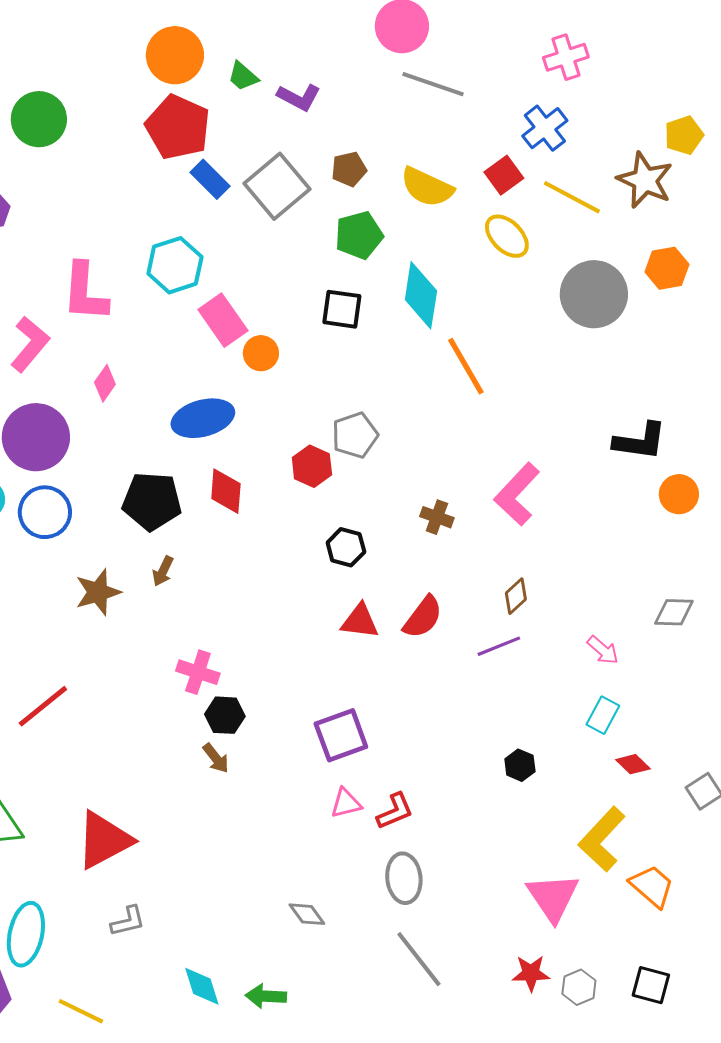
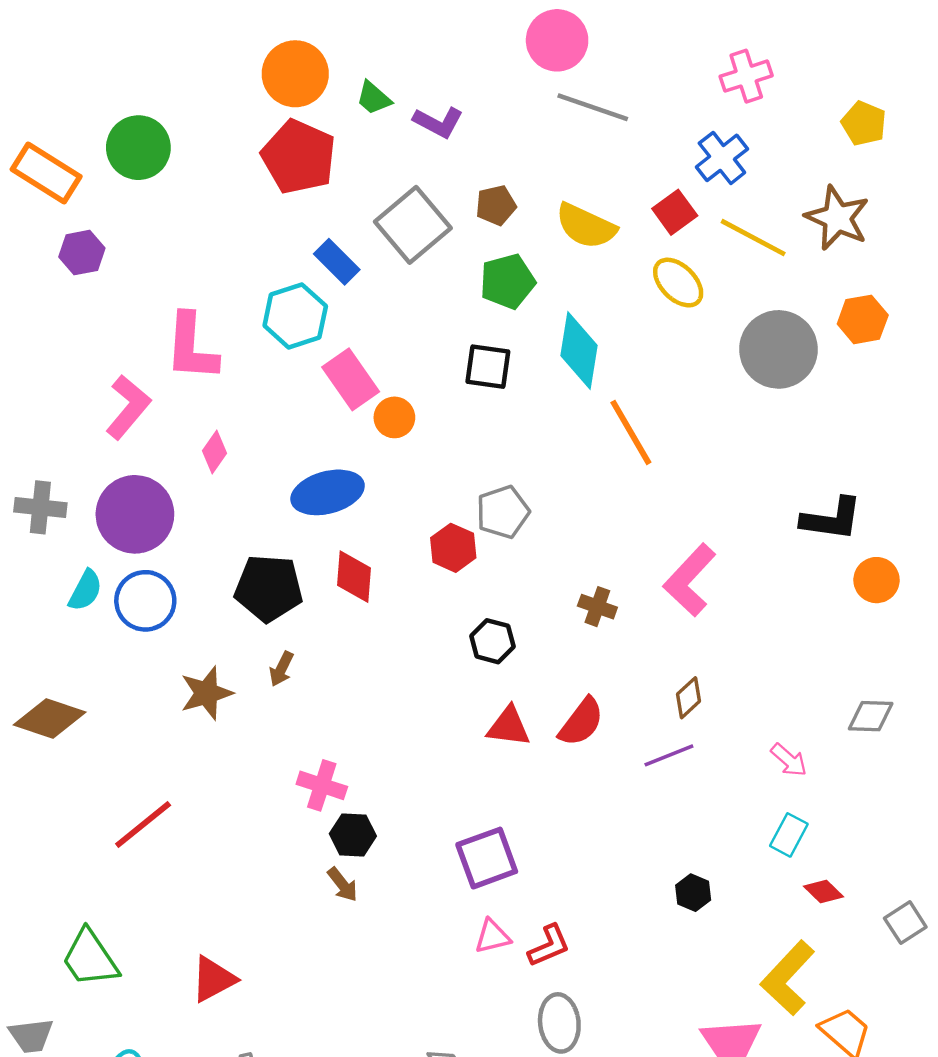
yellow pentagon: (684, 135) -> (864, 123), moved, turned -30
blue rectangle: (210, 179) -> (337, 262), moved
red triangle: (104, 840) -> (213, 979), size x0.7

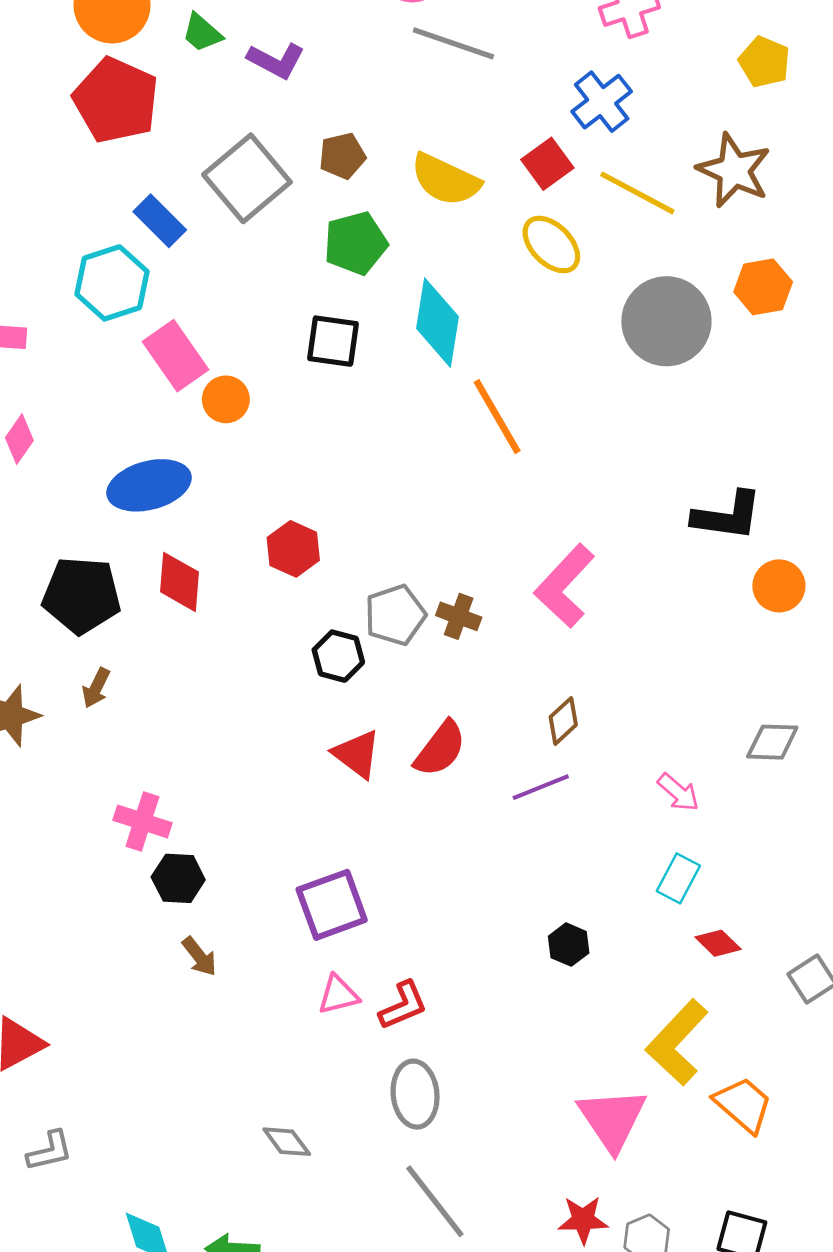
gray pentagon: (503, 512) -> (395, 615), moved
red triangle: (509, 727) -> (357, 754), turned 30
brown arrow: (343, 885) -> (199, 956), moved

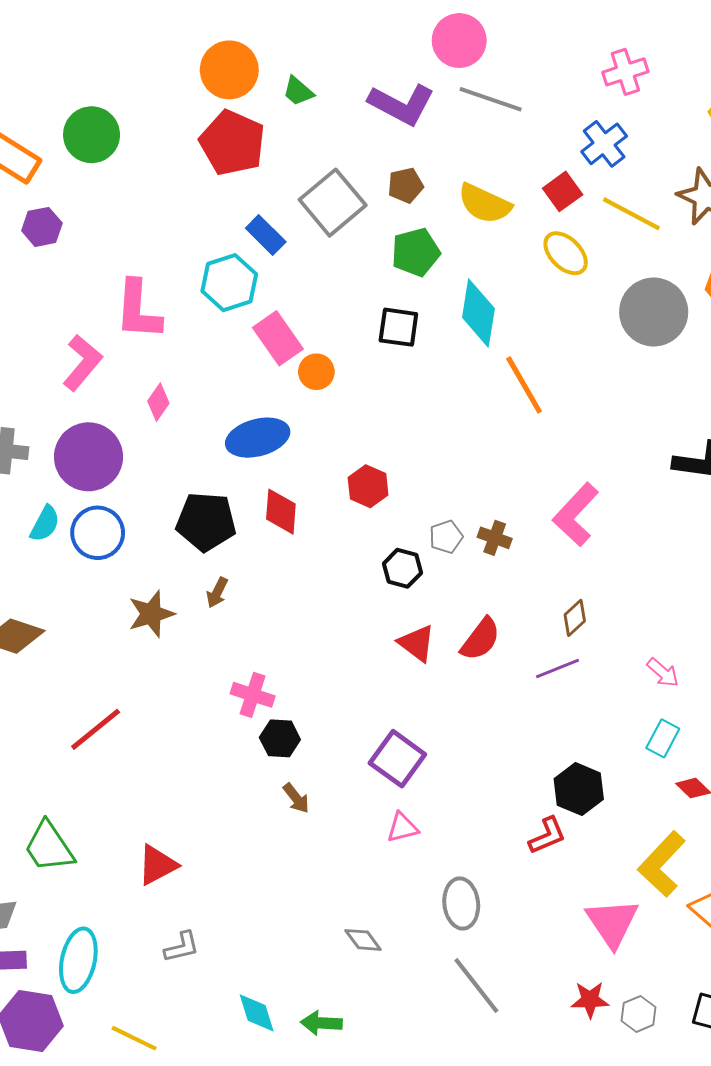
purple L-shape: (276, 61) -> (401, 104), moved, size x1.5
gray pentagon: (395, 615) -> (446, 537), size x0.7
purple square: (332, 905) -> (397, 759), turned -34
black hexagon: (569, 945) -> (579, 789), size x1.6
red L-shape: (403, 1005) -> (547, 836), moved

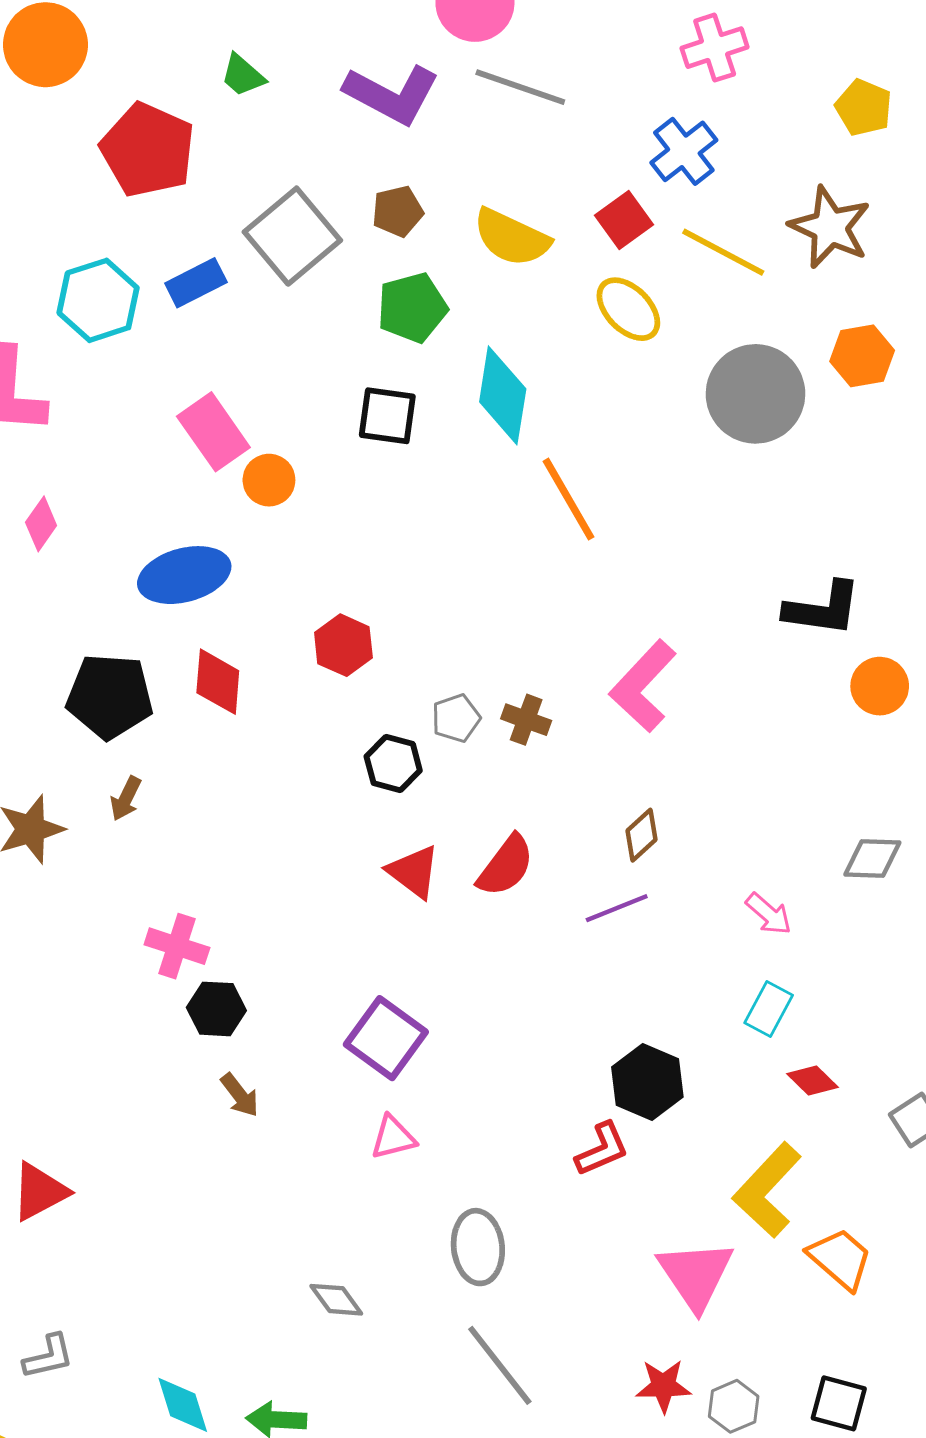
orange circle: (229, 70) -> (45, 45), moved
blue rectangle: (266, 235) -> (196, 283), turned -72
cyan hexagon: (229, 283) -> (98, 300), moved
gray L-shape: (182, 947) -> (48, 1357), moved

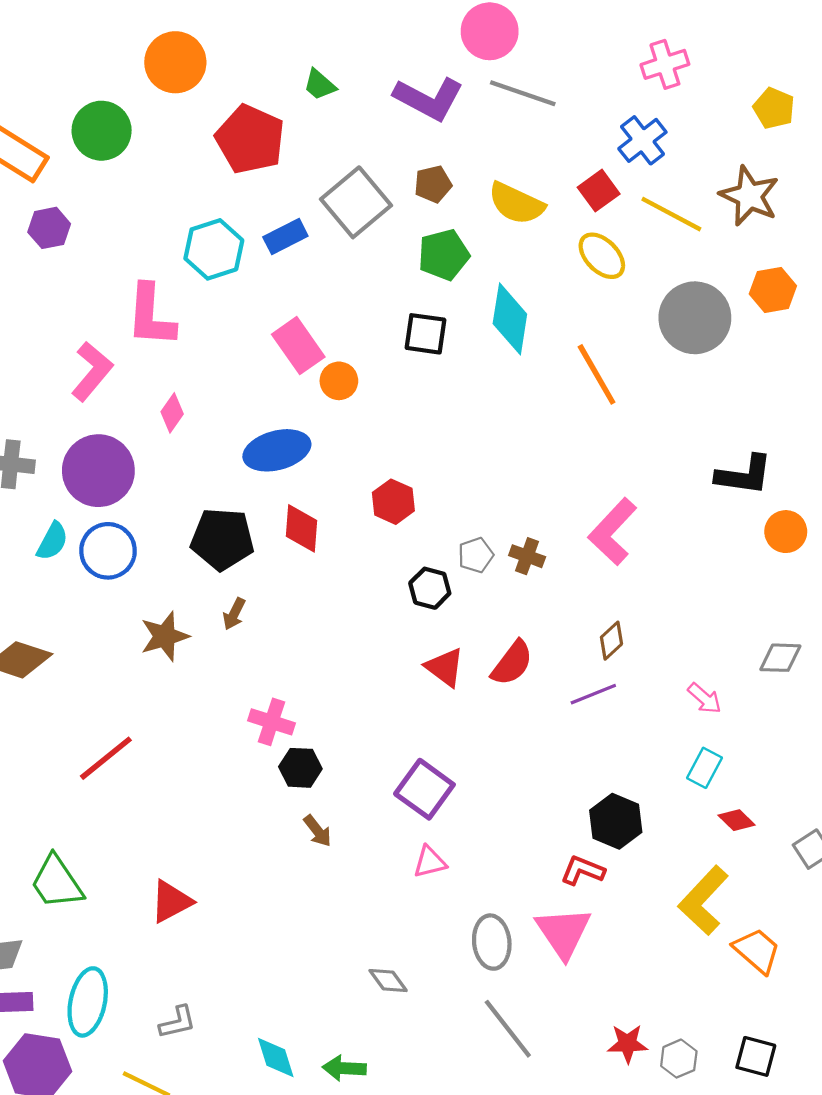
orange line: (568, 499) -> (597, 374), moved
red L-shape: (602, 1149) -> (583, 870), turned -135
pink triangle: (696, 1275) -> (563, 932), moved

